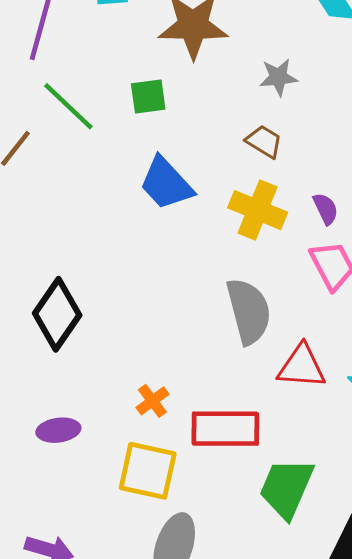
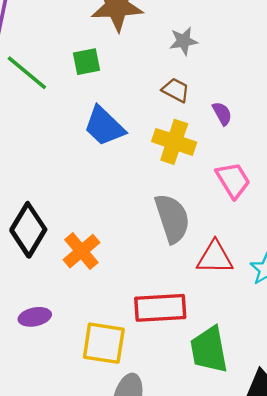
purple semicircle: (326, 209) -> (222, 113), moved
orange cross: (152, 401) -> (81, 251), moved, size x1.5
green trapezoid: (286, 488) -> (209, 350), turned -30

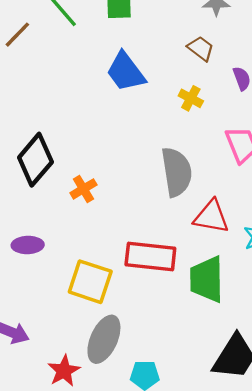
yellow cross: (174, 142) -> (191, 98), size x0.6
orange cross: (81, 251) -> (83, 189), size x0.7
green trapezoid: (209, 350) -> (207, 279), moved

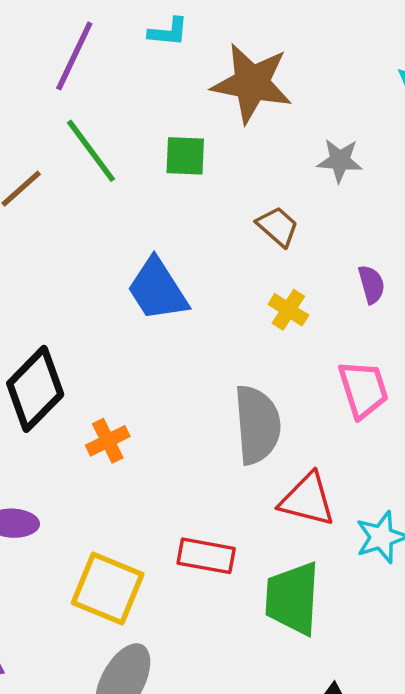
brown trapezoid: (201, 48) -> (278, 226), moved
blue trapezoid: (126, 72) -> (158, 290), moved
red rectangle: (150, 257) -> (206, 556), size x0.7

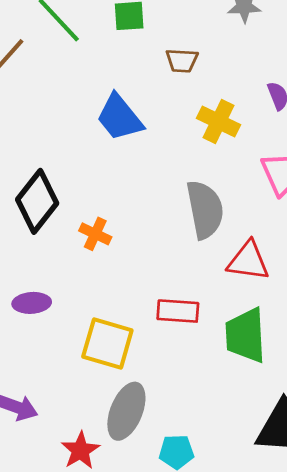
brown trapezoid: (278, 226) -> (182, 61), moved, turned 148
yellow cross: (288, 310) -> (218, 122), size x1.4
orange cross: (108, 441) -> (95, 234), turned -32

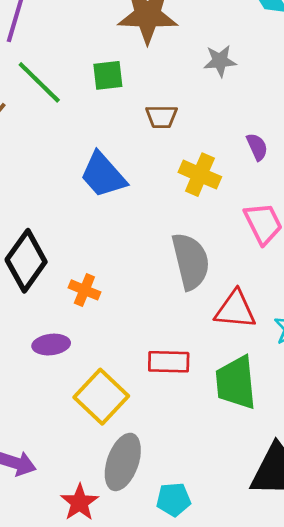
purple ellipse: (32, 303) -> (51, 345), moved
yellow square: (107, 344) -> (101, 397), turned 30

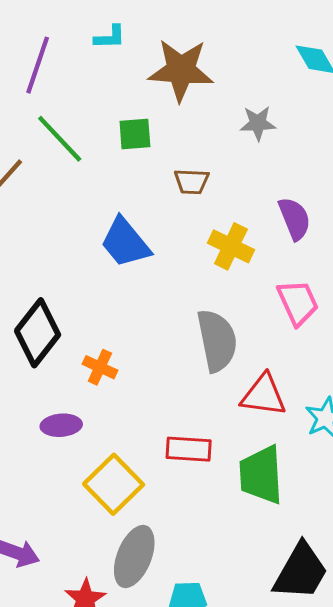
purple semicircle: (257, 147) -> (294, 219), size x1.4

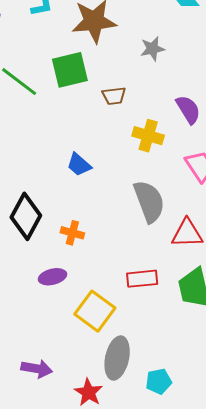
green square: (135, 134) -> (70, 70), size x1.5
blue trapezoid: (125, 243) -> (79, 165), moved, size x0.7

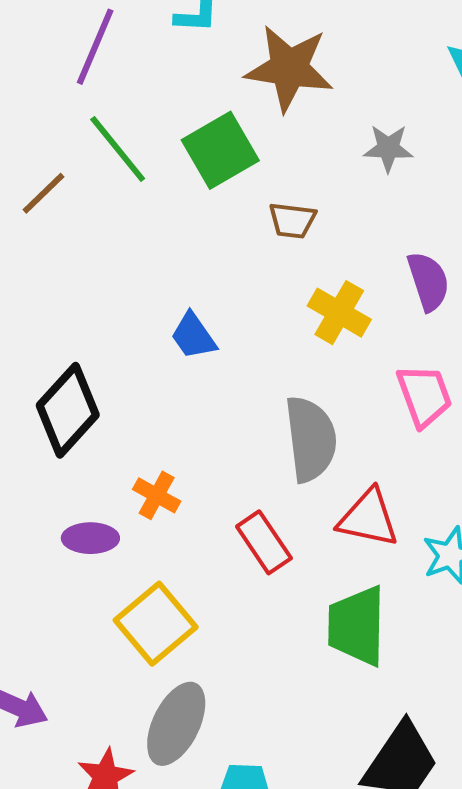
green square: (70, 70) -> (220, 150), turned -30
orange cross: (72, 233) -> (157, 495), moved
red rectangle: (142, 279) -> (264, 542), moved, turned 48

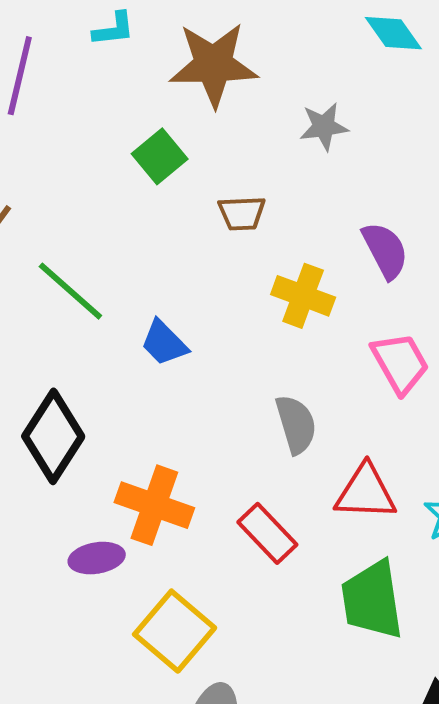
green line: (118, 149) -> (70, 291), moved
green square: (220, 150) -> (160, 156), size x0.7
gray semicircle: (311, 439) -> (296, 424), size x0.7
orange cross: (157, 495) -> (154, 505), size x1.6

